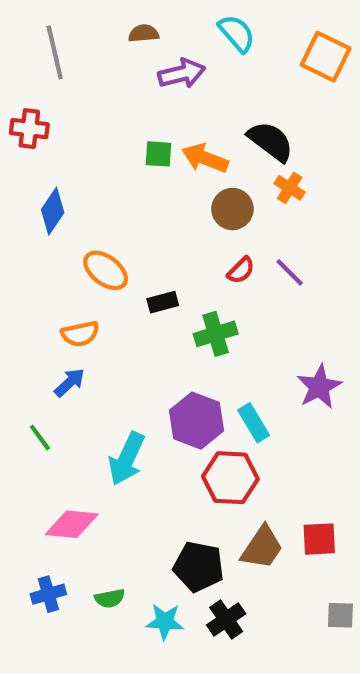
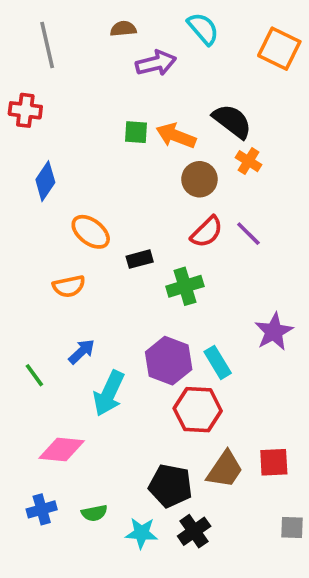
red semicircle: (241, 270) -> (207, 232), size x1.4
blue arrow: (70, 382) -> (82, 352), moved

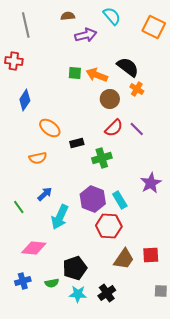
black pentagon: (170, 486) -> (75, 268), moved, turned -30

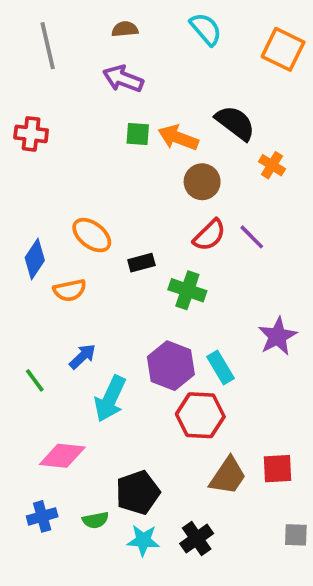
purple arrow: (86, 35) -> (123, 79), moved, turned -145
red cross: (14, 61) -> (31, 134), moved
orange cross: (137, 89) -> (272, 165), moved
blue diamond: (25, 100) -> (35, 259), moved
green cross: (102, 158) -> (187, 290), turned 36

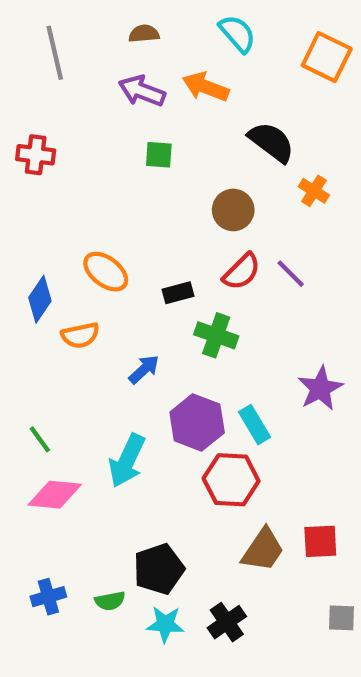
orange arrow: (178, 138) -> (206, 87), moved
black rectangle: (141, 263) -> (178, 293), moved
blue arrow: (83, 356) -> (144, 369), moved
pink diamond: (62, 456) -> (55, 495), moved

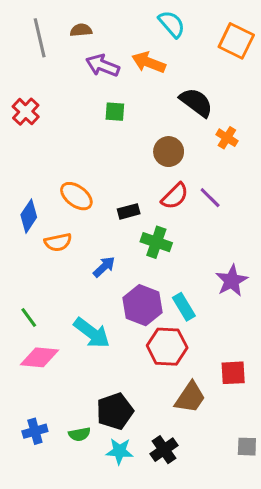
brown semicircle: (144, 34) -> (81, 30), moved
red cross: (36, 155) -> (26, 112), turned 36
cyan arrow: (127, 461) -> (92, 333), turned -78
red square: (320, 541) -> (233, 373), moved

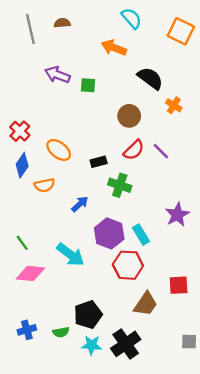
purple arrow: (103, 65) -> (57, 75), moved
red cross: (26, 112) -> (20, 131), moved
black cross: (164, 450) -> (126, 344), size x1.4

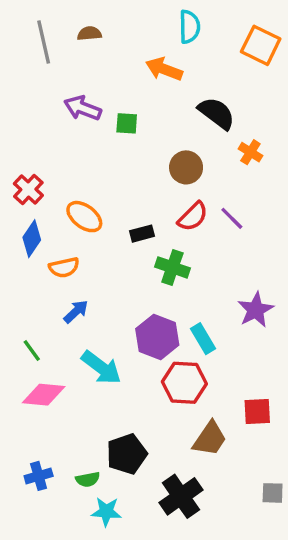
cyan semicircle: (132, 18) -> (189, 27), turned 40
blue arrow: (80, 204) -> (76, 312), moved
cyan star: (92, 345) -> (106, 512), moved

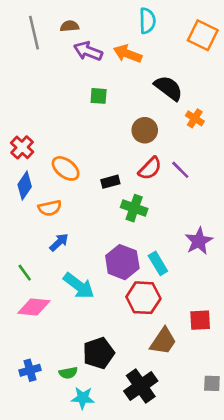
purple arrow: (83, 108) -> (88, 51), moved

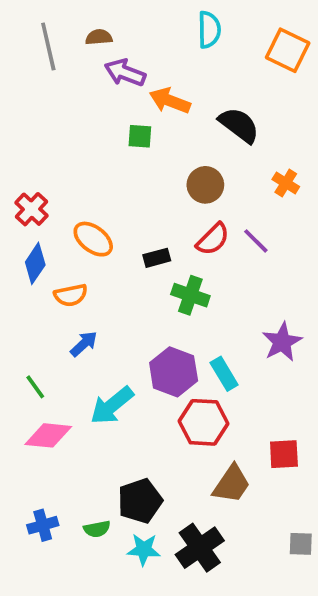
orange arrow: (128, 54) -> (170, 101), moved
orange cross: (195, 118) -> (286, 183), moved
cyan arrow: (79, 286) -> (112, 406), turned 104
cyan star: (83, 398) -> (144, 550), moved

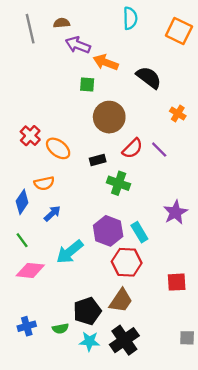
brown circle: (205, 185) -> (109, 117), moved, size x1.4
red cross: (31, 209) -> (30, 136), moved
blue diamond: (35, 263) -> (22, 202), moved
brown trapezoid: (232, 484) -> (121, 301), moved

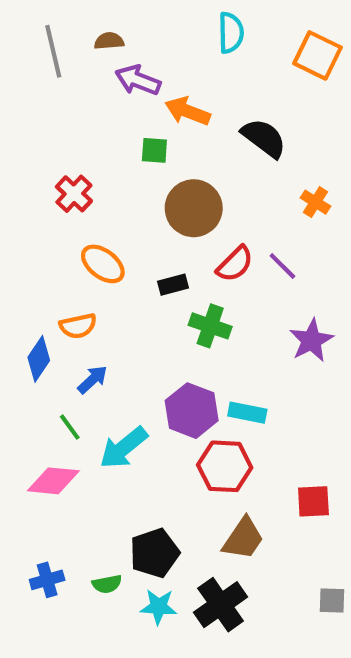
red cross: (30, 136) -> (74, 194), moved
purple star: (175, 212) -> (311, 340), moved
cyan rectangle: (139, 232) -> (247, 413), turned -48
green line: (22, 240) -> (70, 427), moved
brown trapezoid: (121, 301) -> (243, 539), moved

